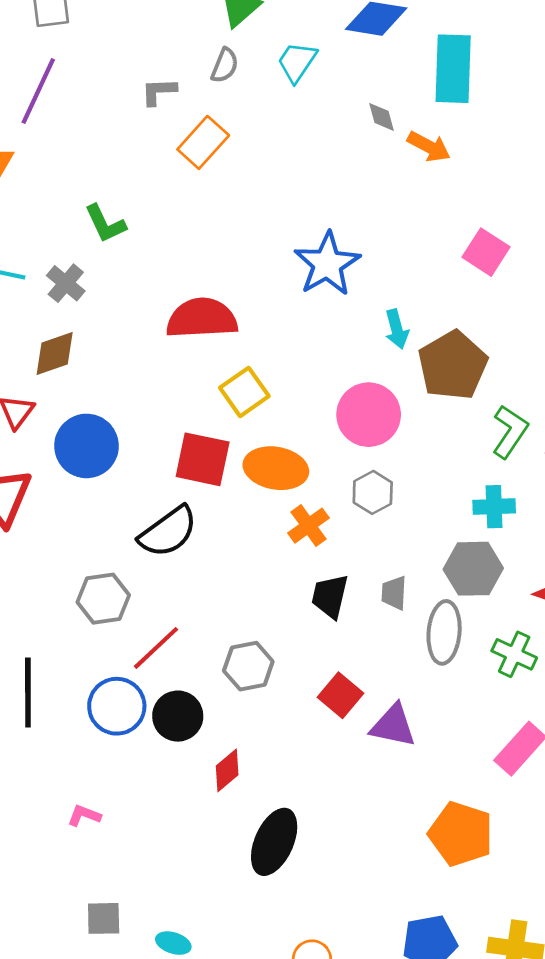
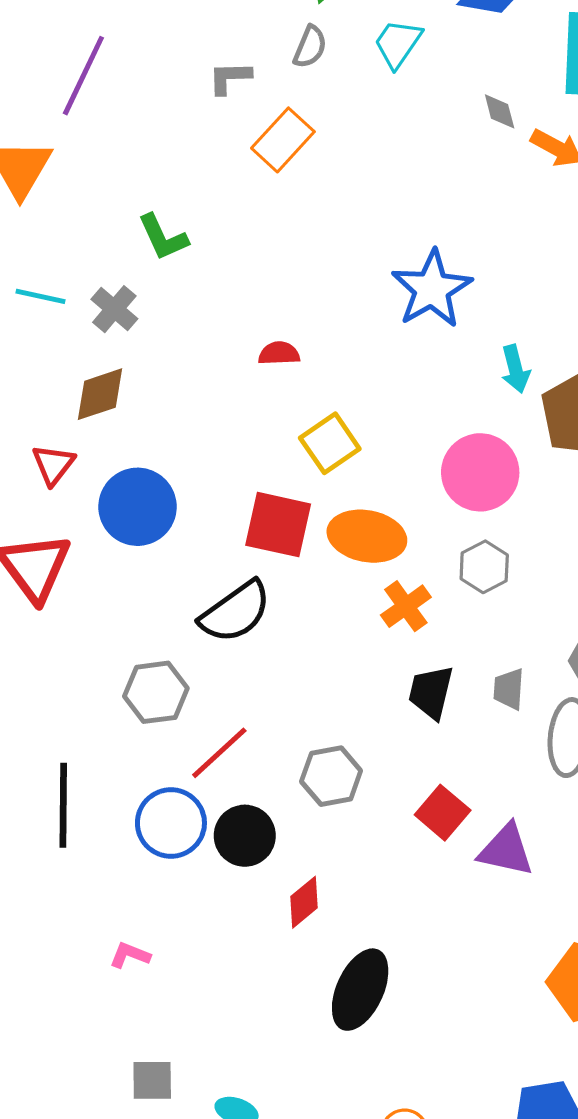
red semicircle: (202, 318) -> (279, 353), size x0.5

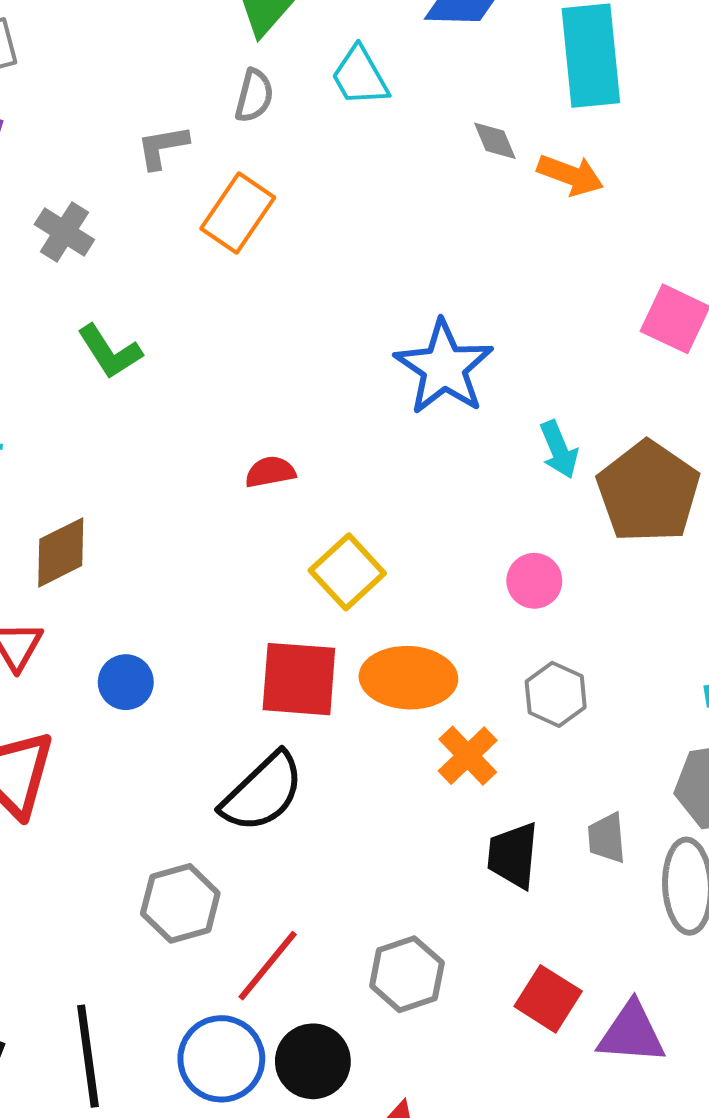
cyan trapezoid: (398, 43) -> (360, 76), turned -56
gray cross: (114, 309) -> (64, 232), moved
pink circle: (480, 472) -> (534, 581), size x0.6
blue circle: (138, 507) -> (126, 682), size x0.6

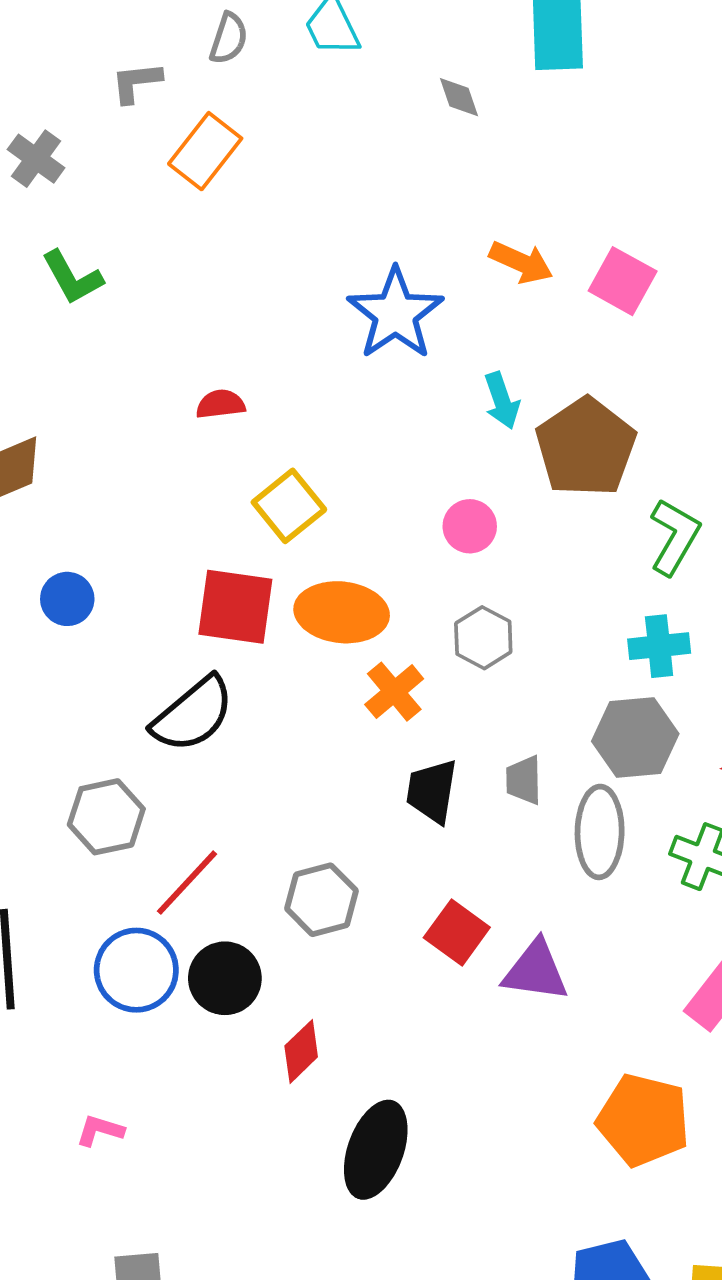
orange arrow: (570, 175) -> (521, 262), moved

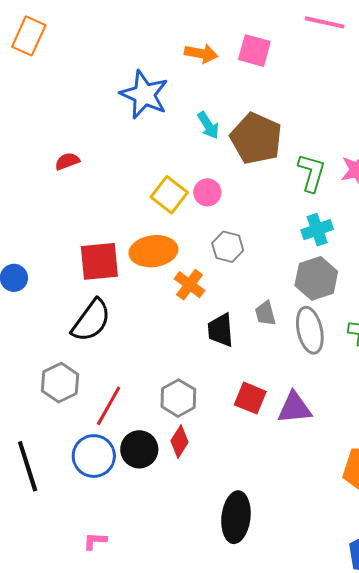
yellow square: (289, 506) -> (169, 195), moved
red diamond: (301, 1051) -> (180, 442), moved

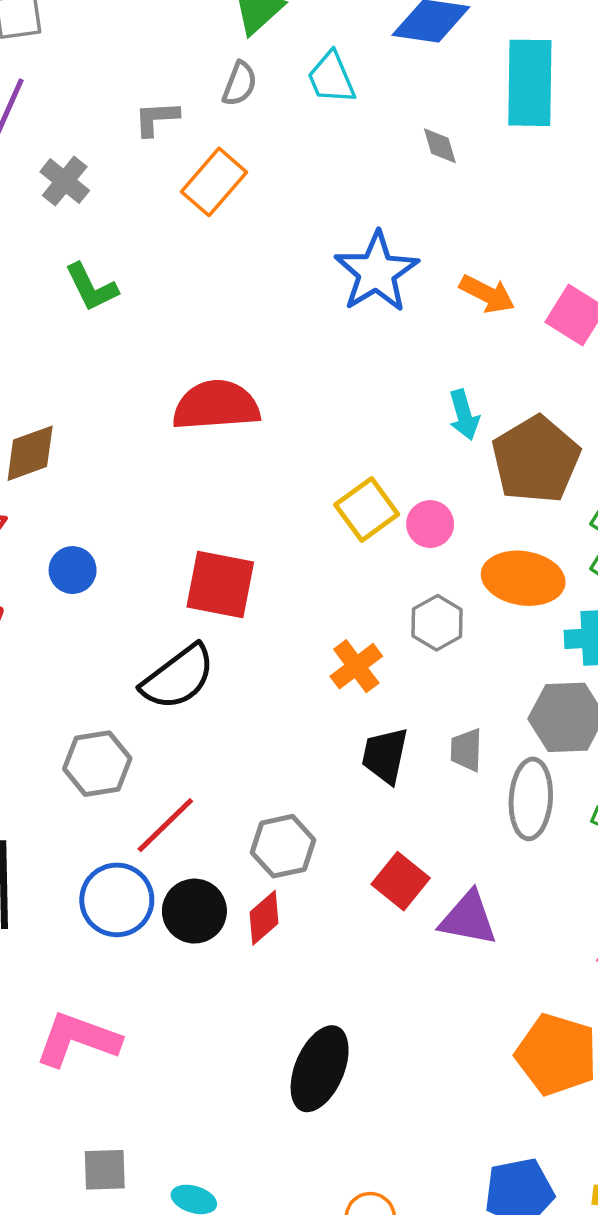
blue star: (144, 95) -> (376, 272), moved
red semicircle: (67, 161) -> (216, 405), size x2.0
orange ellipse: (153, 251) -> (523, 578), moved
pink L-shape: (95, 541) -> (78, 1039), size x2.0

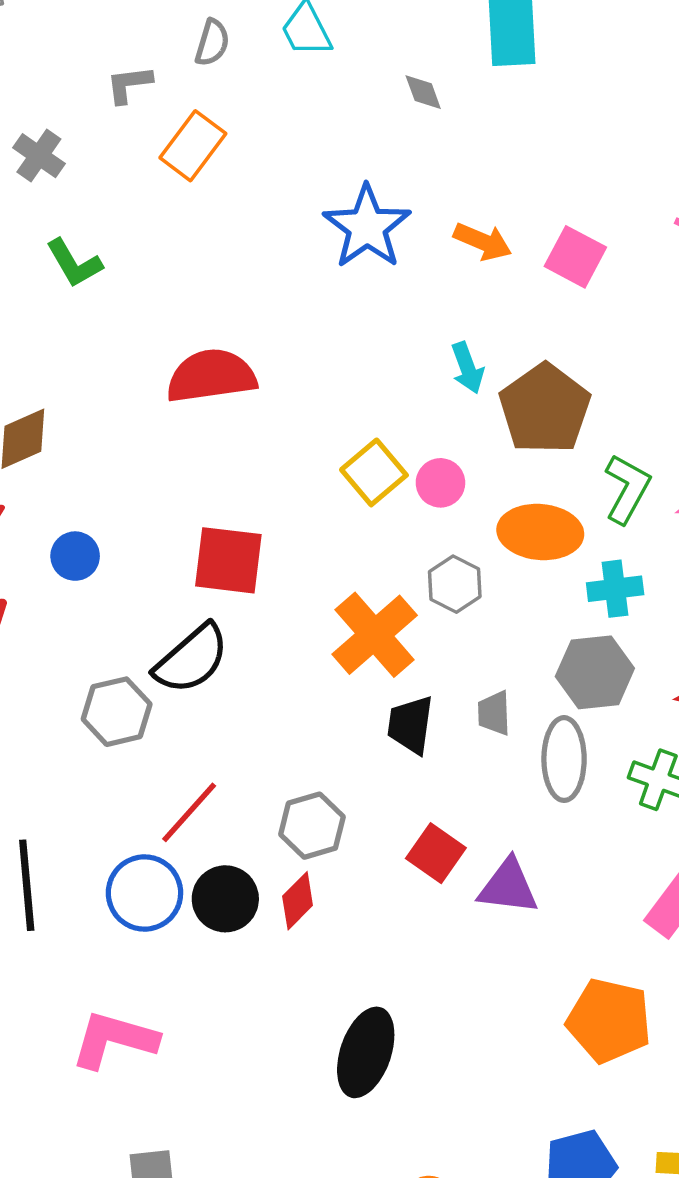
orange cross: (356, 666) -> (375, 635), size x1.6
gray hexagon: (97, 764) -> (117, 712), moved

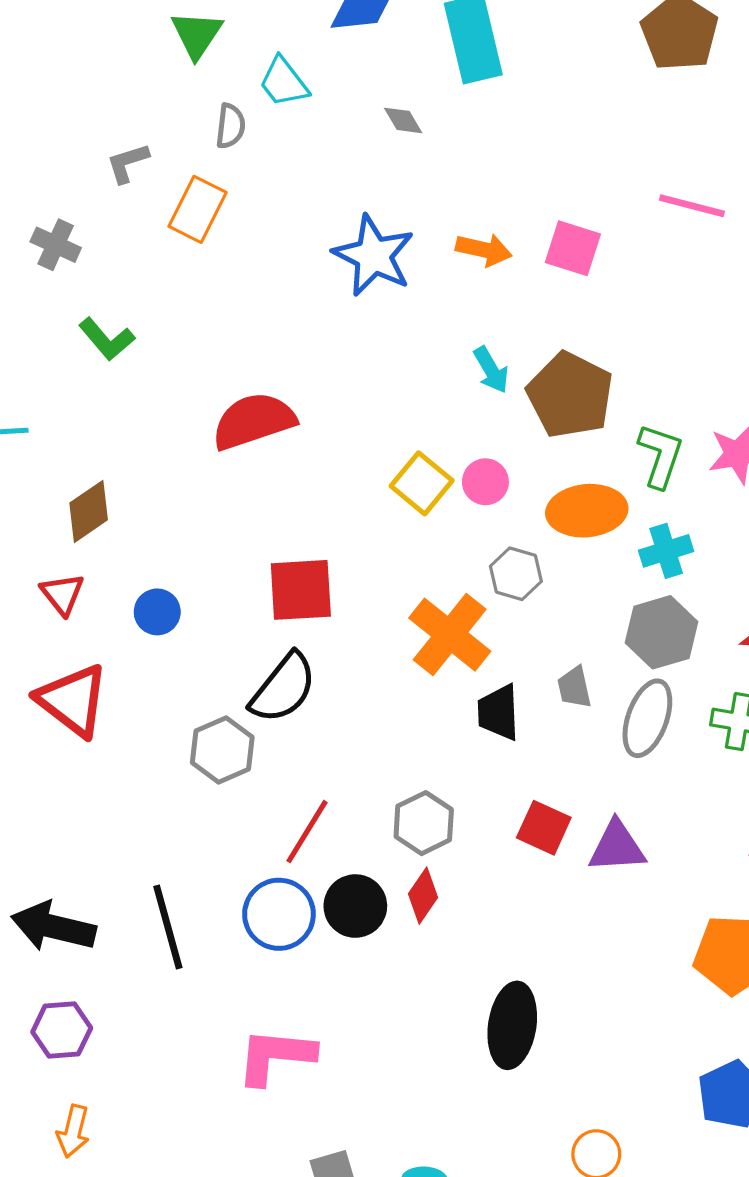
gray semicircle: (212, 43) -> (230, 126), moved
gray ellipse: (564, 759) -> (647, 718), turned 30

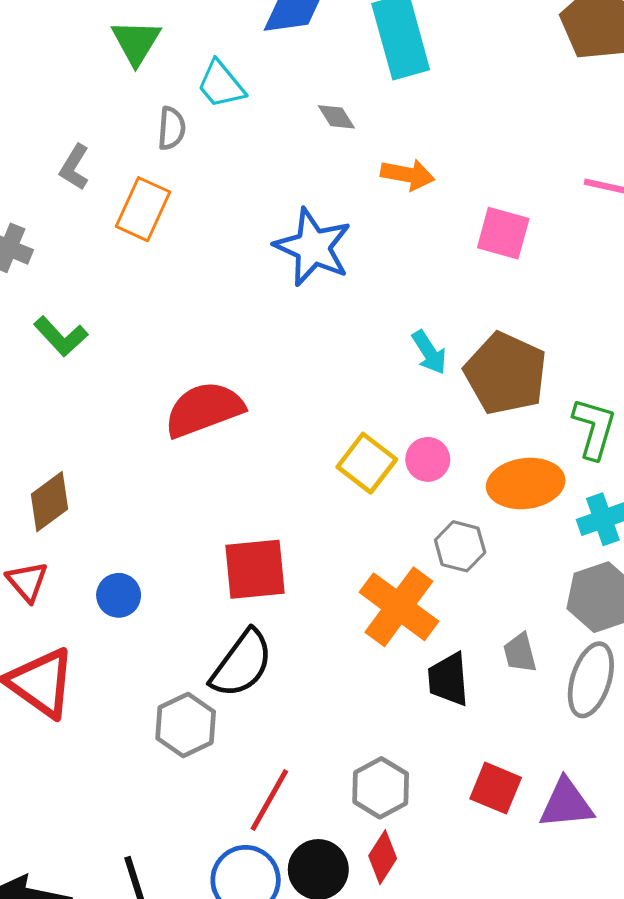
gray L-shape: (128, 163) -> (74, 167), turned -39
orange arrow: (484, 250) -> (408, 175), moved

